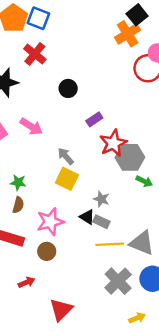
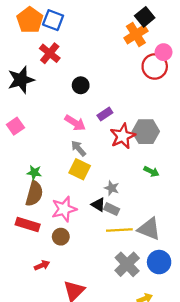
pink arrow: (31, 127) -> (75, 123), moved
gray hexagon: (130, 157) -> (146, 132), moved
brown semicircle: (18, 205) -> (34, 194), size x1.6

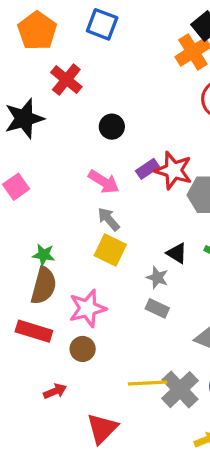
blue square: (53, 20) -> (102, 24), moved
red star: (123, 136) -> (173, 170), moved, turned -30
black triangle: (98, 205) -> (177, 253), moved
yellow line: (119, 230) -> (148, 383), moved

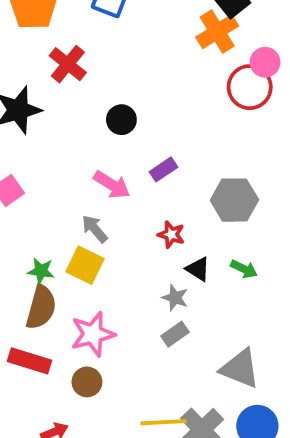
red star: (173, 170) -> (171, 235), moved, size x0.6
gray arrow: (109, 219) -> (95, 229), moved
yellow square: (110, 250) -> (85, 265), moved
gray rectangle: (157, 308) -> (175, 334), turned -60

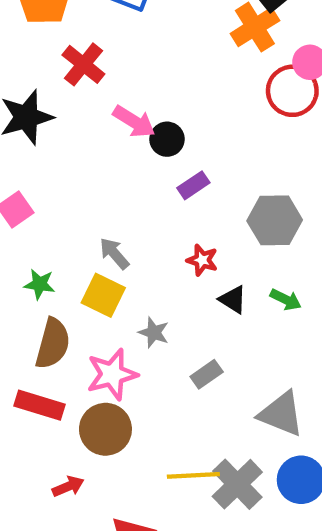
black circle: (121, 120) -> (167, 139), moved
pink arrow: (112, 185) -> (134, 122), moved
green star: (41, 271) -> (40, 284), moved
gray star: (175, 298) -> (154, 333), moved
brown circle: (87, 382) -> (105, 429), size x1.5

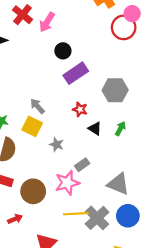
pink arrow: (134, 122) -> (47, 22), moved, turned 90
purple rectangle: (193, 185) -> (76, 73), size x1.6
green arrow: (286, 300) -> (120, 129), turned -88
pink star: (112, 374) -> (67, 183), moved

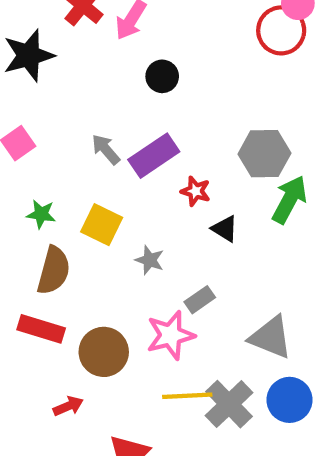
purple rectangle: (76, 73) -> (154, 156), moved
gray arrow: (37, 106) -> (106, 149), moved
green arrow: (120, 129) -> (290, 200), moved, size x1.6

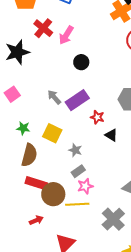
gray rectangle: (200, 300) -> (78, 171), moved
red rectangle: (41, 329) -> (36, 183), moved
pink star: (171, 335) -> (85, 186), size x0.7
yellow line: (187, 396) -> (77, 204), moved

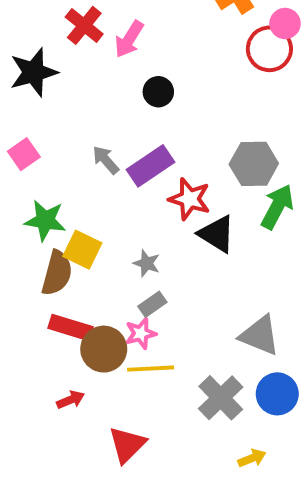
red star: (97, 117) -> (190, 199), size x1.5
green star: (23, 128) -> (45, 220), size x1.5
yellow square: (52, 133) -> (82, 250), moved
black triangle: (111, 135) -> (217, 234), size x1.5
pink star: (85, 186) -> (141, 333), moved

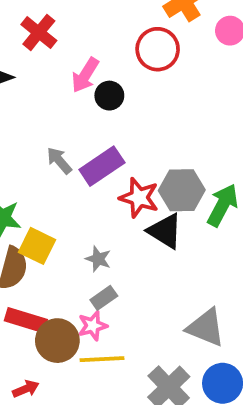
pink arrow: (129, 39) -> (85, 75), moved
red circle: (269, 49) -> (158, 49), moved
gray hexagon: (254, 164) -> (182, 190), moved

